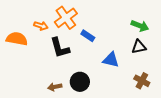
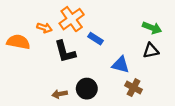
brown cross: (142, 81) -> (134, 88), moved

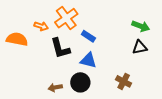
blue triangle: (120, 65) -> (88, 60), moved

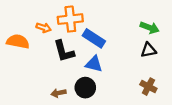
orange cross: (66, 18) -> (70, 19), turned 30
blue rectangle: (88, 36) -> (94, 38), size x1.5
brown cross: (124, 81) -> (148, 87), moved

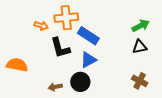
green arrow: (150, 28) -> (141, 26), turned -48
orange semicircle: (18, 42) -> (17, 65), moved
blue triangle: (94, 64) -> (88, 60), turned -42

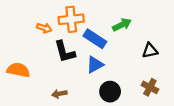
green arrow: (141, 26) -> (122, 25), moved
black circle: (80, 82) -> (110, 92), moved

